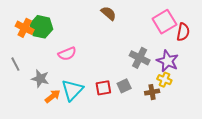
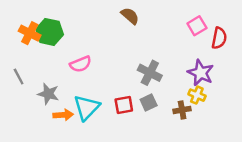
pink square: (164, 22) -> (197, 26), size x0.7
gray cross: (140, 58) -> (150, 73), moved
orange arrow: (53, 96) -> (63, 115), turned 35

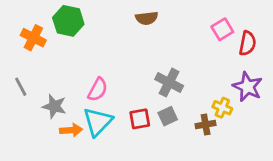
brown semicircle: (130, 16) -> (147, 18), turned 132
green hexagon: (50, 32) -> (68, 21), moved
pink semicircle: (80, 64) -> (98, 90), moved, turned -40
purple star: (201, 73) -> (248, 87), moved

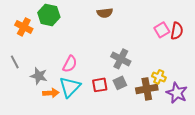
pink square: (222, 29) -> (162, 30), moved
purple star: (248, 87) -> (177, 93), moved
brown cross: (206, 125) -> (147, 89), size x1.5

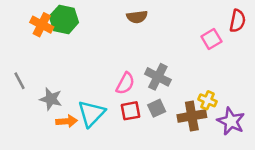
orange cross: (24, 27) -> (42, 25), moved
red semicircle: (177, 31) -> (238, 21), moved
pink semicircle: (70, 64) -> (125, 83), moved

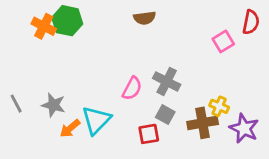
gray line: (20, 81) -> (16, 104), moved
gray square: (157, 108) -> (165, 115), turned -36
red square: (130, 111) -> (149, 134), moved
orange arrow: (67, 121) -> (70, 128), turned 144

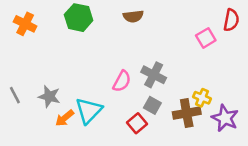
green hexagon: (67, 21) -> (79, 18), moved
orange cross: (44, 26) -> (25, 24), moved
red square: (149, 134) -> (137, 123), turned -30

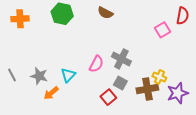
brown semicircle: (133, 16) -> (105, 13), turned 35
orange cross: (25, 24) -> (20, 19), turned -30
cyan triangle: (89, 110) -> (68, 75), moved, size x0.7
purple star: (225, 118) -> (178, 93), turned 30

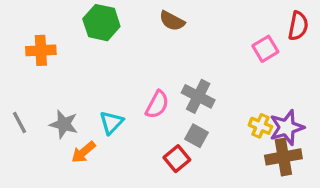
orange cross: (20, 19) -> (41, 50), moved
brown cross: (147, 89) -> (283, 157), moved
purple star: (178, 93) -> (287, 127), moved

